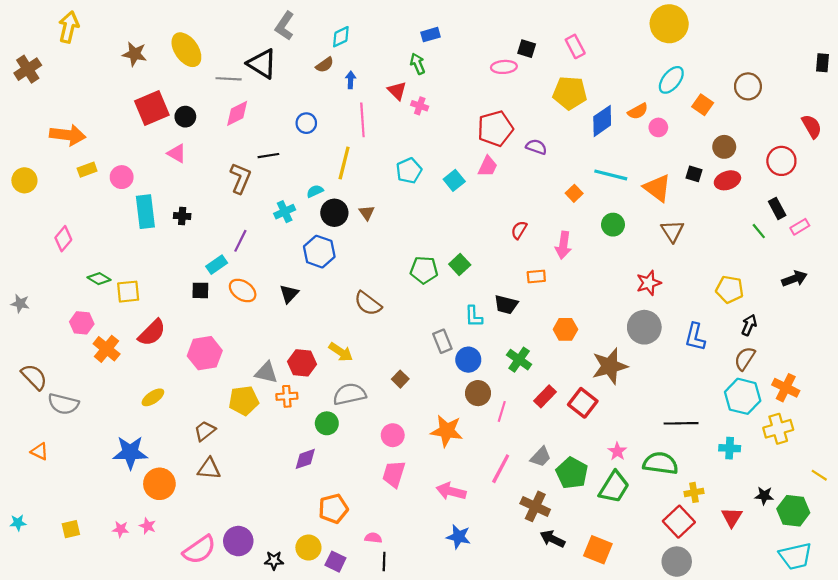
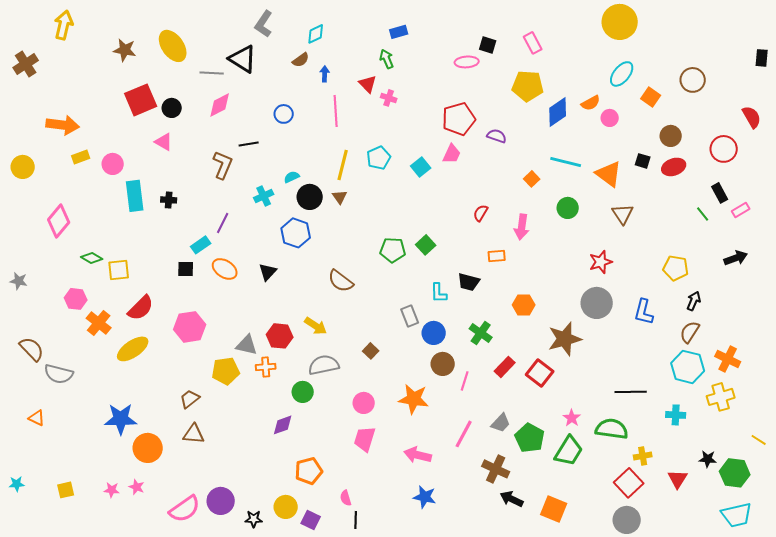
yellow line: (344, 163) -> (343, 165), moved
pink diamond: (63, 239) -> (59, 221), size x1.4
yellow ellipse: (153, 397) -> (133, 349), moved, size x1.5
pink semicircle: (373, 538) -> (346, 498), turned -112

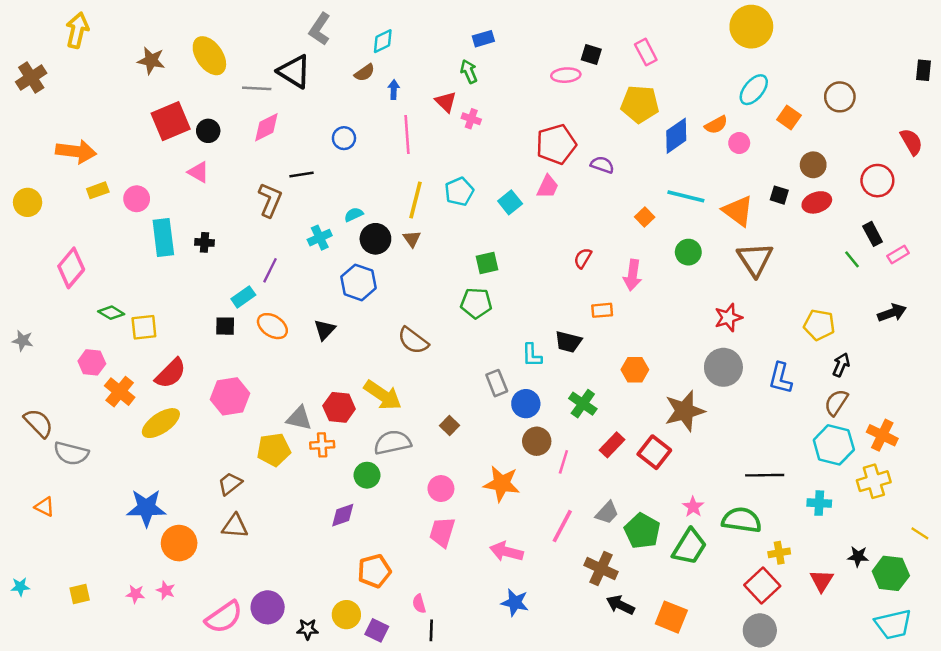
brown triangle: (623, 214) -> (755, 259), size x1.4
green square: (426, 245) -> (487, 263), moved, turned 30
yellow arrow: (316, 326) -> (383, 395), size x1.4

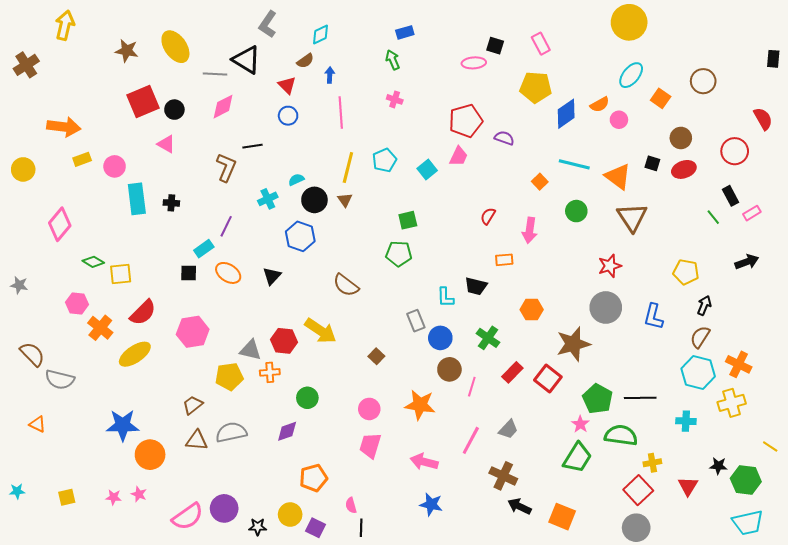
red triangle: (446, 102) -> (287, 85), moved
gray semicircle: (392, 442) -> (231, 432), moved
green pentagon: (642, 531) -> (598, 399), moved

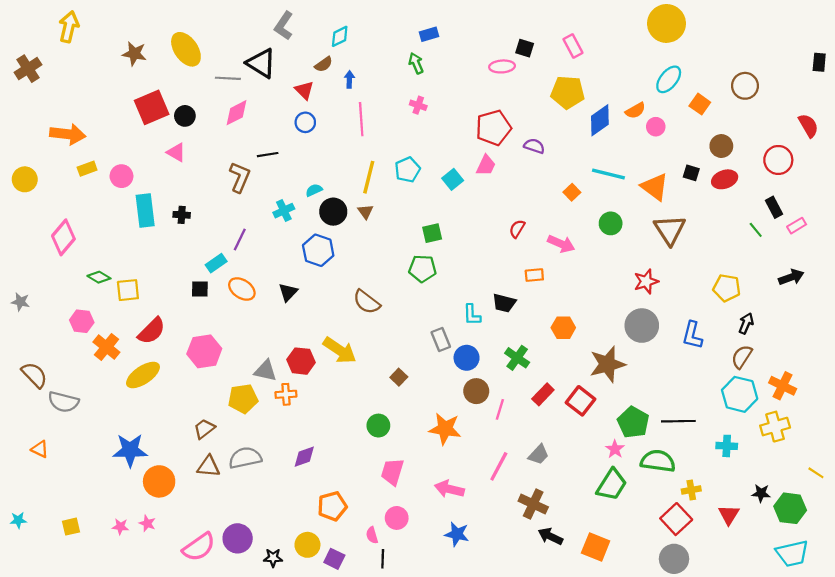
pink arrow: (530, 230) -> (561, 244), turned -75
green circle: (307, 398) -> (378, 426), moved
pink circle: (369, 409) -> (397, 518), moved

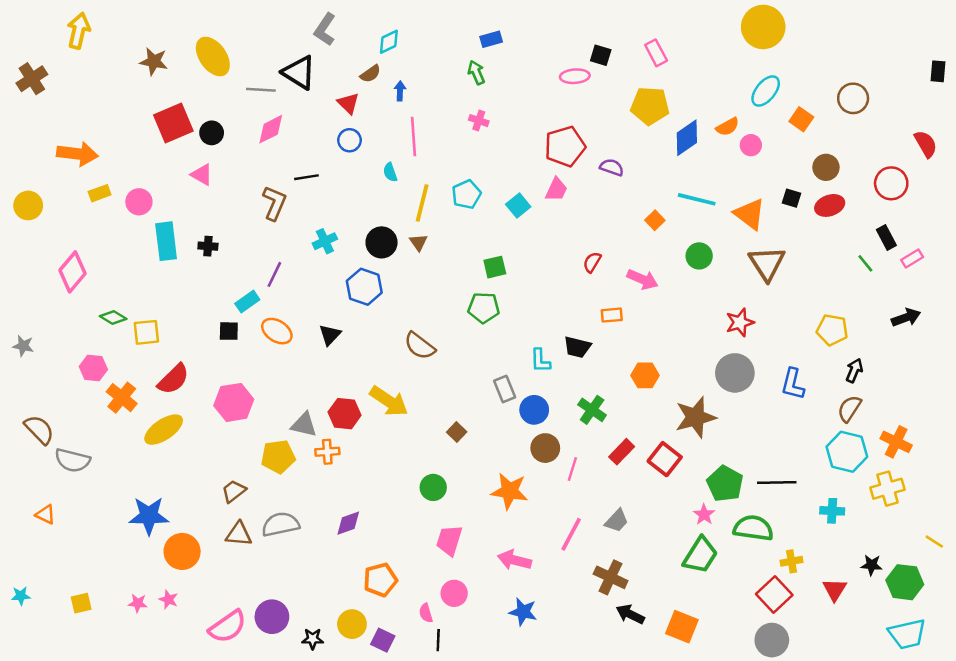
cyan semicircle: (314, 190) -> (390, 172), moved, turned -84

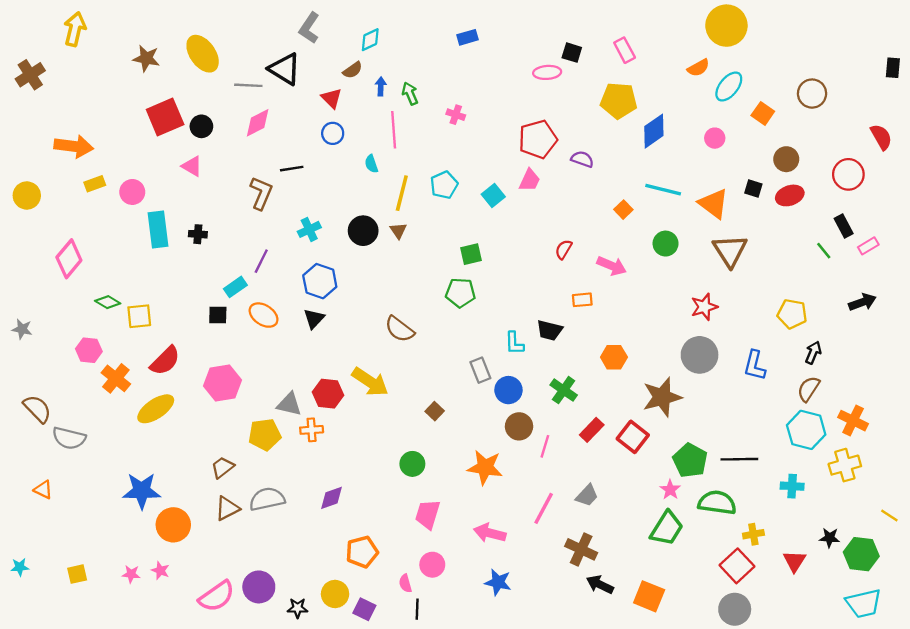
green arrow: (476, 73) -> (410, 94), moved
orange semicircle: (727, 127) -> (698, 68), moved
blue hexagon: (364, 287) -> (320, 281), moved
brown triangle: (239, 534) -> (227, 508), turned -32

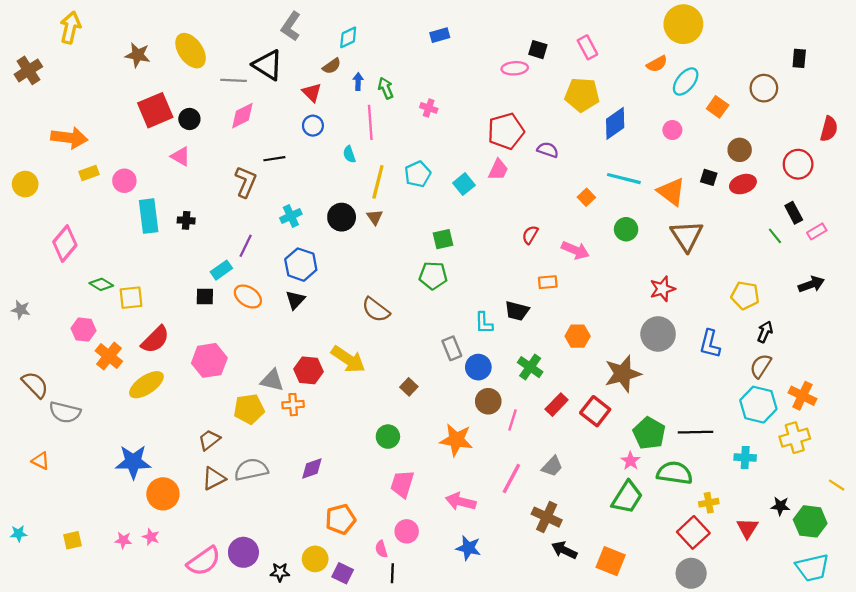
black rectangle: (893, 68) -> (799, 58), moved
red semicircle: (881, 137) -> (829, 129), turned 45

